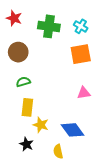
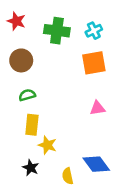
cyan cross: (81, 26) -> (94, 31), turned 32
blue diamond: (72, 130) -> (96, 164), moved

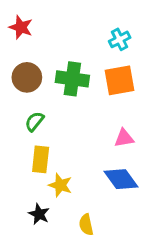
green cross: (57, 31) -> (72, 79), moved
green semicircle: (27, 95) -> (34, 121), turned -35
blue diamond: (96, 164) -> (121, 179), moved

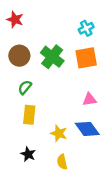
green cross: (72, 79) -> (52, 57), turned 30
yellow star: (60, 185) -> (59, 133), moved

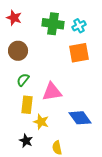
green cross: (52, 57) -> (53, 24), moved, turned -30
pink triangle: (89, 99) -> (52, 92), moved, size x1.5
yellow star: (59, 133) -> (41, 122), moved

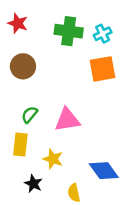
green semicircle: (23, 80) -> (29, 115), moved
yellow rectangle: (27, 105) -> (20, 145), moved
blue diamond: (80, 118) -> (104, 171), moved

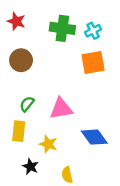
blue diamond: (104, 171) -> (94, 137), moved

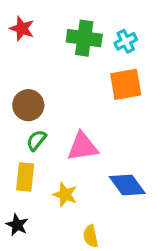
brown circle: (21, 60) -> (28, 105), moved
black star: (30, 167) -> (17, 225), moved

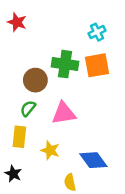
green cross: (84, 38) -> (65, 64), moved
brown circle: (28, 105) -> (35, 80), moved
blue diamond: (127, 185) -> (93, 160), moved

